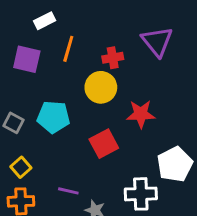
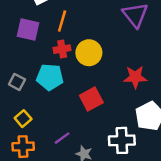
red cross: (113, 58) -> (62, 49), moved
red star: (141, 114) -> (135, 77), moved
purple line: (68, 191) -> (62, 138), turned -49

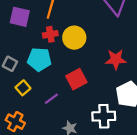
yellow square: (23, 119) -> (23, 88), moved
purple line: (62, 138) -> (51, 99), moved
orange cross: (23, 147) -> (15, 122), turned 30

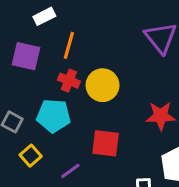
red cross: (50, 34) -> (69, 81), turned 32
red square: (76, 79) -> (106, 143), turned 35

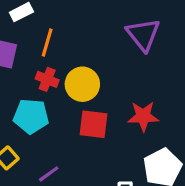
red square: (106, 143) -> (94, 124), moved

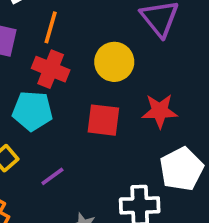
red cross: (47, 79) -> (51, 69), size x1.4
yellow circle: (82, 84) -> (114, 62), moved

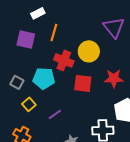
red cross: (51, 69) -> (64, 60), moved

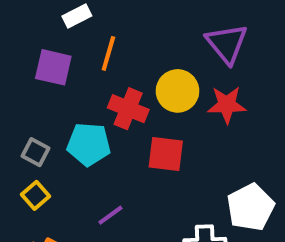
red star: (114, 78) -> (227, 105), moved
yellow square: (29, 104) -> (36, 195), moved

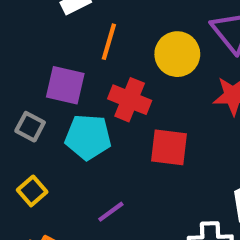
purple square: (53, 67) -> (65, 85), moved
yellow circle: (178, 91) -> (177, 54), moved
gray square: (36, 152) -> (30, 127), moved

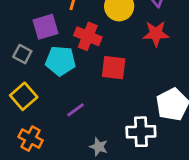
purple square: (65, 85) -> (45, 27), turned -30
yellow square: (32, 191) -> (24, 96), size x1.4

